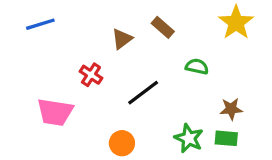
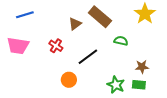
brown rectangle: (163, 27) -> (100, 17), size x1.6
pink trapezoid: (55, 112) -> (18, 46), moved
orange circle: (122, 143) -> (69, 80), moved

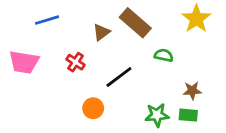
blue line: (25, 15) -> (47, 20), moved
green star: (116, 85) -> (157, 115), turned -30

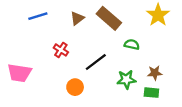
brown triangle: (101, 32) -> (77, 18), moved
pink trapezoid: (24, 62) -> (19, 73), moved
green star: (157, 115) -> (126, 79), moved

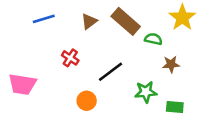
green semicircle: (132, 45) -> (153, 39), moved
brown star: (155, 73) -> (171, 64), moved

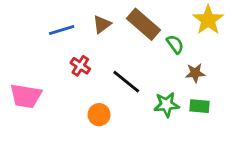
blue line: (44, 19) -> (62, 30), moved
green semicircle: (153, 39) -> (175, 44), turned 42
black line: (111, 72) -> (126, 82), turned 76
green rectangle: (175, 107) -> (200, 106), moved

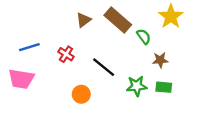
blue line: (62, 30) -> (29, 47), moved

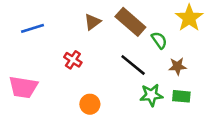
blue line: (29, 47) -> (32, 28), moved
black line: (104, 67) -> (133, 65), moved

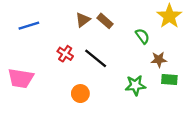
brown rectangle: (130, 22) -> (105, 21), moved, size x0.6
black line: (133, 65) -> (96, 58), moved
green rectangle: (181, 96) -> (169, 79), moved

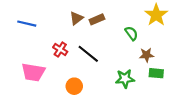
brown rectangle: (105, 21) -> (97, 19), turned -64
blue line: (29, 26) -> (27, 24), turned 30
pink trapezoid: (21, 78) -> (33, 72), moved

